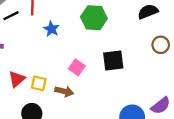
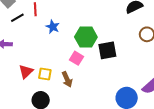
green hexagon: (94, 18) -> (86, 37), moved
brown arrow: (64, 91) -> (67, 79), turned 56

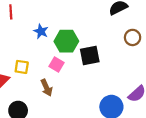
blue star: (53, 27) -> (41, 31), moved
yellow square: (45, 74) -> (22, 67), moved

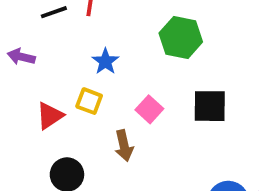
blue star: (41, 31) -> (105, 61), moved
green hexagon: (66, 41) -> (181, 37), moved

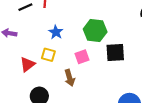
green hexagon: (181, 37) -> (95, 31), moved
pink square: (149, 109) -> (82, 57), turned 32

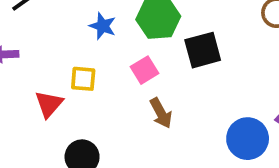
blue star: (56, 32) -> (103, 26), moved
brown arrow: (70, 78) -> (161, 113), moved

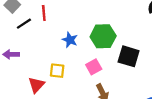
black square: (203, 50) -> (129, 56), turned 30

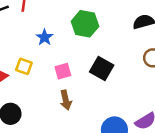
green hexagon: (103, 36) -> (85, 24), moved

